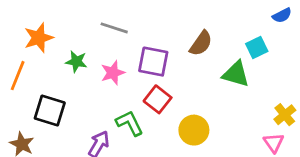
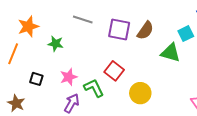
purple square: (153, 62) -> (119, 30), moved
pink star: (113, 73) -> (69, 77), moved
black square: (50, 111) -> (36, 79), size x0.6

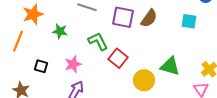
cyan square: (186, 34) -> (189, 21), turned 35
green triangle: (171, 53) -> (170, 66), moved
green L-shape: (94, 88) -> (98, 41), moved

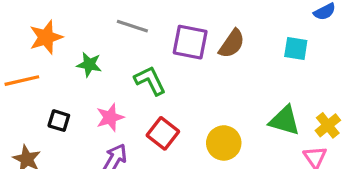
orange line: (18, 41) -> (22, 81), turned 55
red square: (118, 58) -> (163, 133), moved
green triangle: (170, 66) -> (285, 121), moved

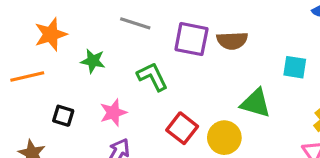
brown semicircle: (232, 44) -> (232, 41), turned 52
cyan square: (296, 49) -> (295, 67), moved
green triangle: (285, 121) -> (256, 103), moved
red square: (163, 133) -> (182, 128), moved

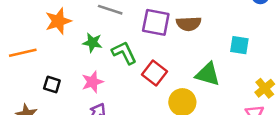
orange star: (51, 34) -> (58, 21), moved
green star: (93, 61) -> (92, 43), moved
red square: (182, 128) -> (155, 73), moved

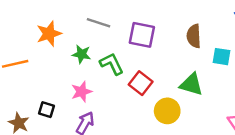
brown semicircle: (189, 24) -> (194, 36), moved, turned 90
black square: (52, 84) -> (46, 110), moved

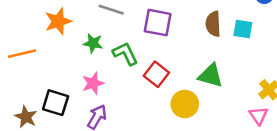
cyan square: (222, 57) -> (243, 29), moved
black square: (46, 110) -> (56, 103), size x1.5

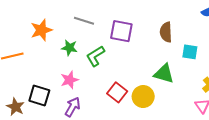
cyan square: (243, 29) -> (190, 52), moved
green L-shape: (125, 54) -> (95, 56), turned -95
red square: (156, 74) -> (117, 92), moved

